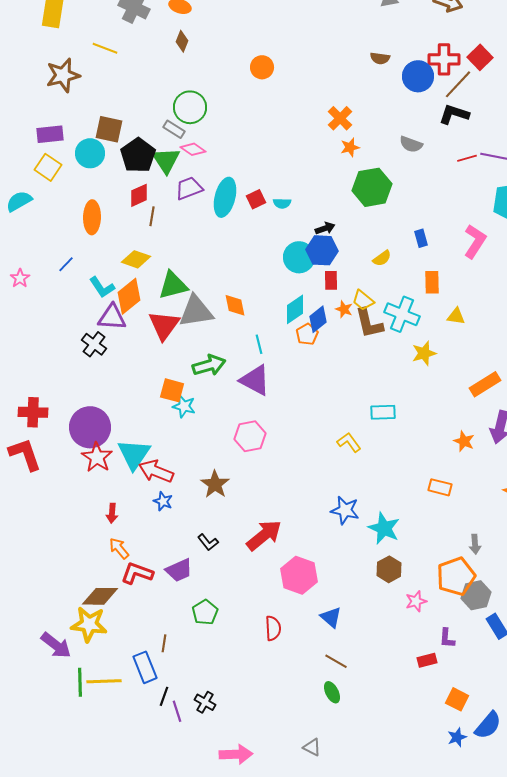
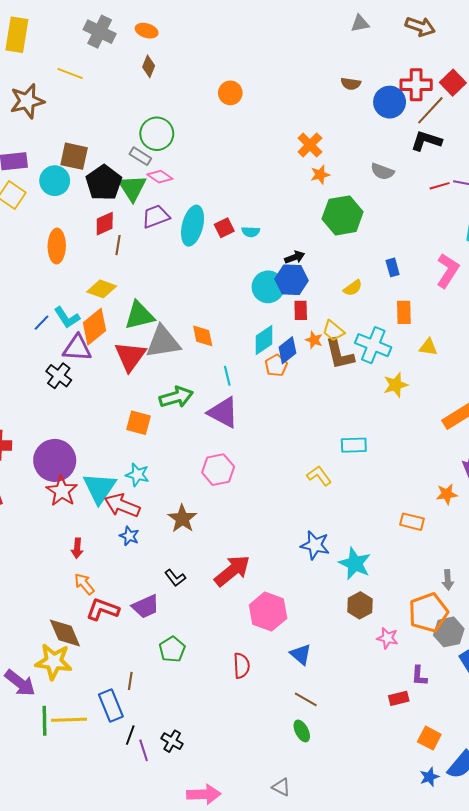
blue line: (66, 264) -> (41, 323), moved
cyan star: (184, 406) -> (137, 475), moved
orange star: (464, 441) -> (447, 494), moved, turned -30
brown diamond: (100, 596) -> (65, 633), turned 66
pink star: (416, 601) -> (388, 638), turned 30

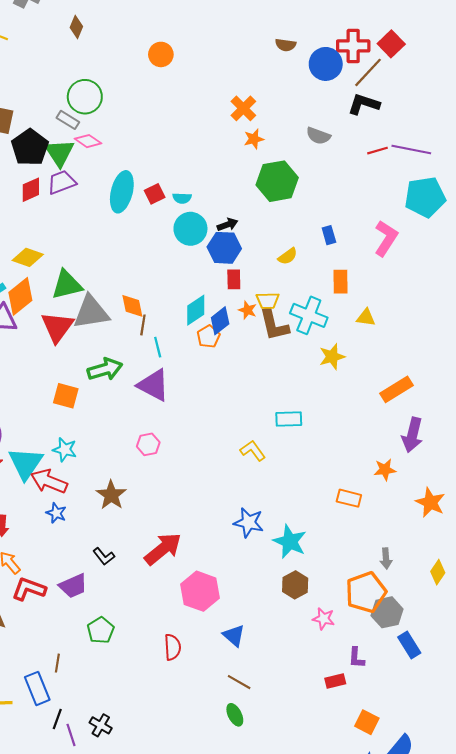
purple trapezoid: (156, 216) -> (62, 182), moved
brown line: (118, 245) -> (143, 325), moved
cyan circle: (268, 287) -> (190, 229), moved
yellow trapezoid: (333, 331) -> (268, 301), turned -40
pink hexagon: (218, 470) -> (148, 444), size x0.7

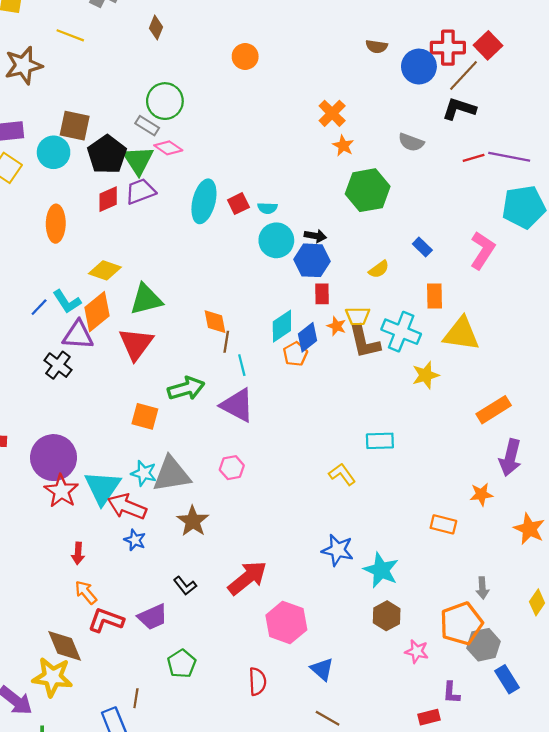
orange star: (254, 139) -> (343, 146), turned -30
black arrow: (227, 225) -> (315, 236), turned 30
blue rectangle: (329, 235) -> (422, 247), turned -30
gray triangle: (91, 312) -> (172, 474), moved
yellow triangle: (366, 318) -> (461, 334), size x1.8

